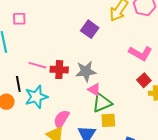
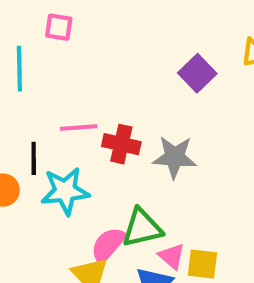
pink line: (37, 65) -> (79, 127), turned -30
pink triangle: (94, 90) -> (172, 256), moved
green triangle: (102, 103) -> (142, 228), moved

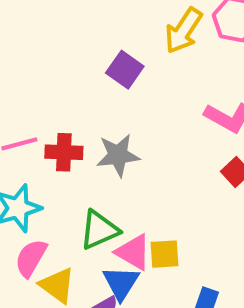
pink semicircle: (108, 245) -> (31, 258), moved
pink triangle: (172, 256) -> (133, 252), size x1.4

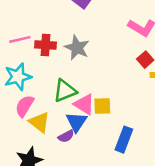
gray star: (118, 155) -> (77, 48), turned 30

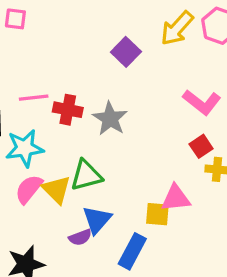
pink triangle: (84, 104) -> (176, 198), moved, turned -45
yellow square: (102, 106) -> (157, 214), moved
yellow triangle: (39, 122) -> (57, 190), moved
blue rectangle: (124, 140) -> (132, 251), moved

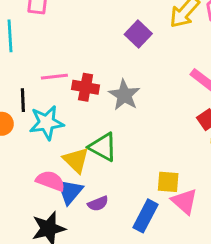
green triangle: (86, 175) -> (103, 147), turned 44
pink semicircle: (29, 189) -> (50, 181), moved, turned 72
pink triangle: (176, 198) -> (184, 201), moved, turned 48
blue triangle: (97, 220) -> (70, 191), moved

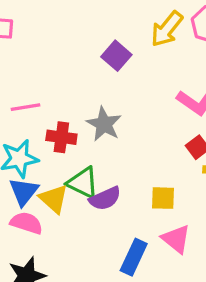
red cross: (86, 87) -> (61, 137), moved
yellow square: (168, 182) -> (163, 198), moved
blue triangle: (70, 191) -> (24, 192), moved
purple semicircle: (98, 204) -> (105, 199), moved, size x1.4

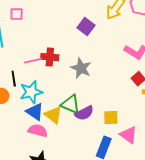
red cross: (61, 137) -> (50, 57), moved
blue triangle: (24, 192) -> (35, 112), turned -30
yellow square: (163, 198) -> (111, 117), moved

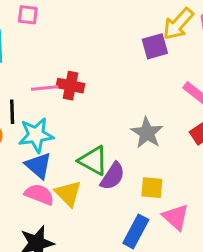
purple square: (86, 26) -> (155, 46), moved, turned 30
gray star: (81, 68) -> (147, 133), moved
purple semicircle: (84, 113) -> (113, 176), turned -36
yellow triangle: (53, 115) -> (68, 194), moved

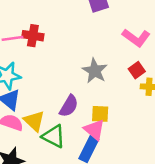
green triangle: (93, 161) -> (54, 136), moved
pink triangle: (176, 217) -> (94, 130), moved

